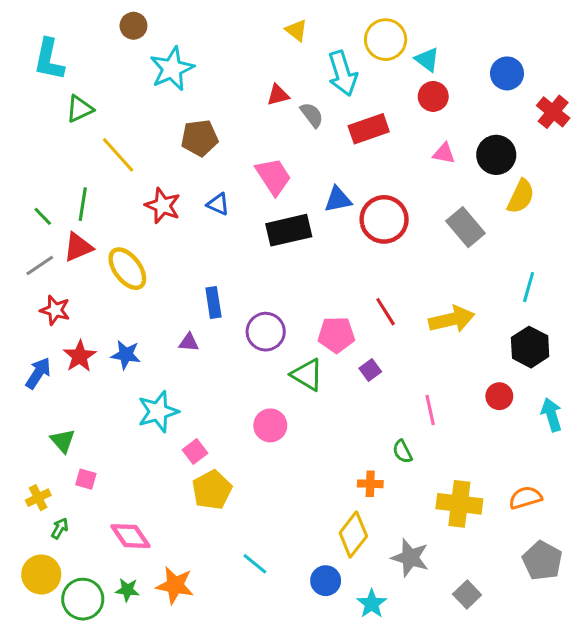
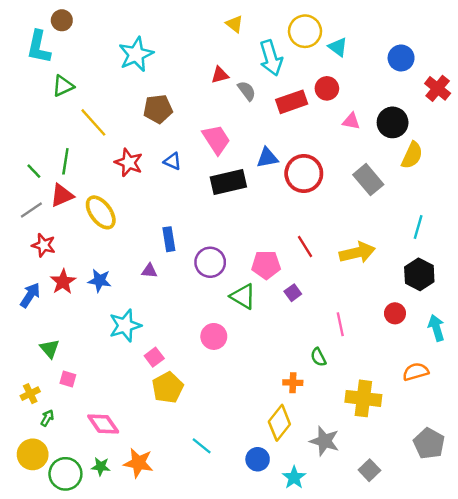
brown circle: (133, 26) -> (62, 20), moved
red circle: (433, 96) -> (327, 88), moved
orange semicircle: (525, 498) -> (416, 372), moved

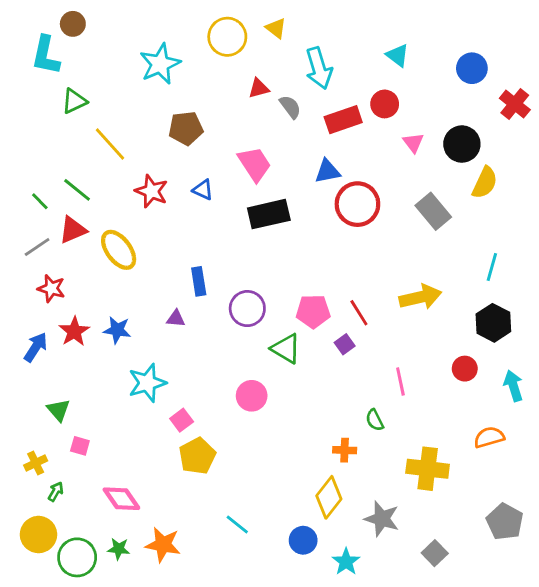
yellow circle: (305, 31) -> (227, 37), moved
pink triangle: (351, 121) -> (413, 143), turned 42
blue triangle: (267, 158) -> (327, 171), moved
green line: (65, 161) -> (77, 190), turned -60
red line: (305, 246) -> (359, 313), moved

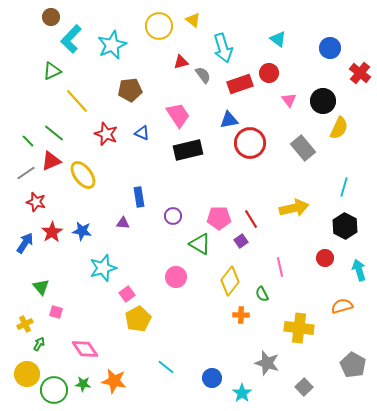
cyan L-shape: (46, 55) -> (71, 39), moved, turned 32
purple circle: (247, 309) -> (173, 216), size x0.7
yellow diamond: (329, 497) -> (230, 281), moved

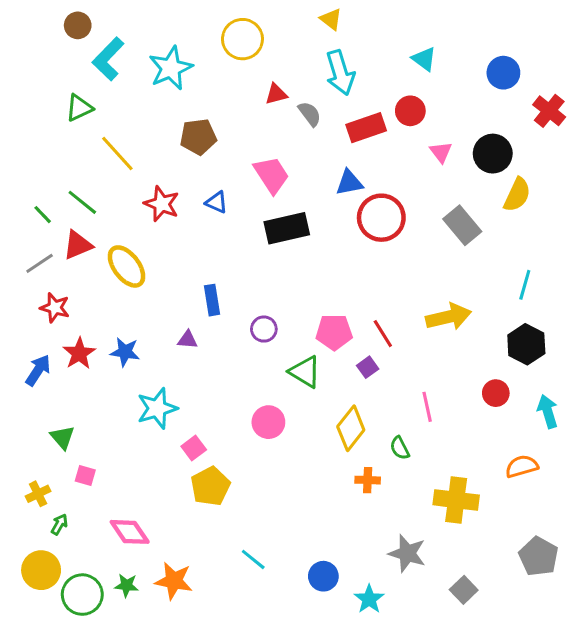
yellow triangle: (193, 20) -> (331, 19), moved

